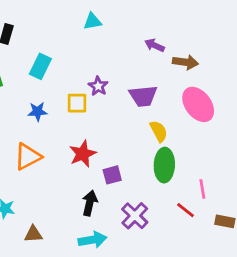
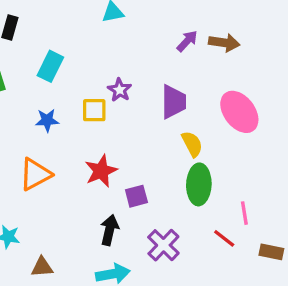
purple arrow: (154, 45) -> (187, 41), turned 108
brown arrow: (185, 62) -> (224, 43), moved
purple trapezoid: (143, 96) -> (174, 102), turned -84

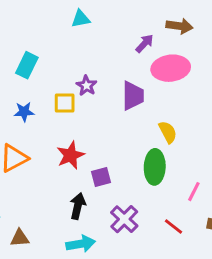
brown arrow: (224, 43) -> (179, 26), moved
pink ellipse: (239, 112) -> (171, 68), moved, turned -60
yellow semicircle: (192, 144) -> (168, 132), moved
pink line: (244, 213) -> (194, 192), turned 36
red line: (224, 238) -> (174, 226), moved

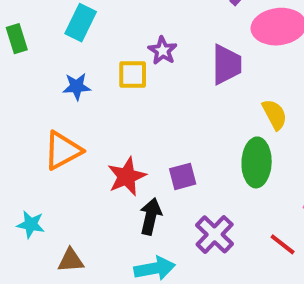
red star: (70, 155) -> (127, 176), moved

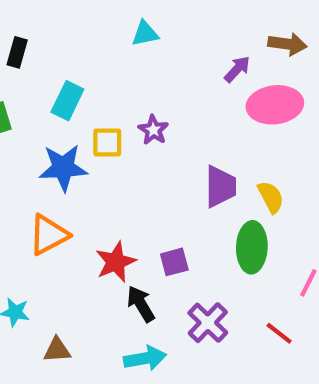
purple trapezoid: (227, 65) -> (220, 187), moved
yellow square: (133, 75) -> (107, 143), moved
blue star: (77, 87) -> (63, 168), size x1.6
black arrow: (151, 216) -> (141, 304), turned -44

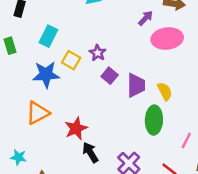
yellow square: (107, 143) -> (71, 60), turned 30
purple square: (174, 262) -> (110, 76), moved, turned -35

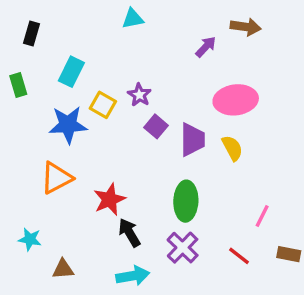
pink ellipse: (167, 38) -> (236, 100), moved
green ellipse: (154, 120) -> (186, 201), moved

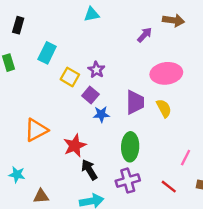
blue star: (68, 125) -> (101, 114), moved, size x0.6
purple square: (156, 126) -> (90, 95), moved
purple cross: (183, 248) -> (128, 181), turned 30

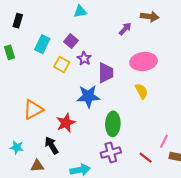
purple square: (90, 95) -> (71, 41), moved
purple trapezoid: (135, 102) -> (106, 73), moved
blue star: (101, 114) -> (88, 96), size x1.6
pink line: (186, 158) -> (164, 141), moved
black arrow: (89, 170) -> (51, 145), moved

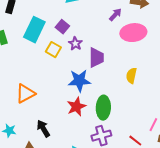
cyan rectangle: (42, 44) -> (34, 30), size x1.4
pink ellipse: (144, 62) -> (133, 33), moved
yellow semicircle: (141, 91) -> (131, 76), turned -140
red star: (66, 123) -> (76, 107), moved

